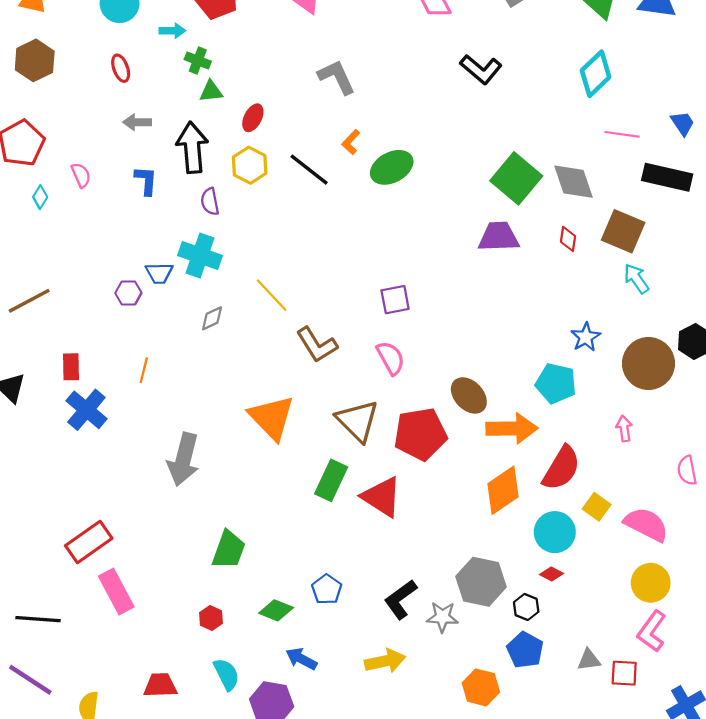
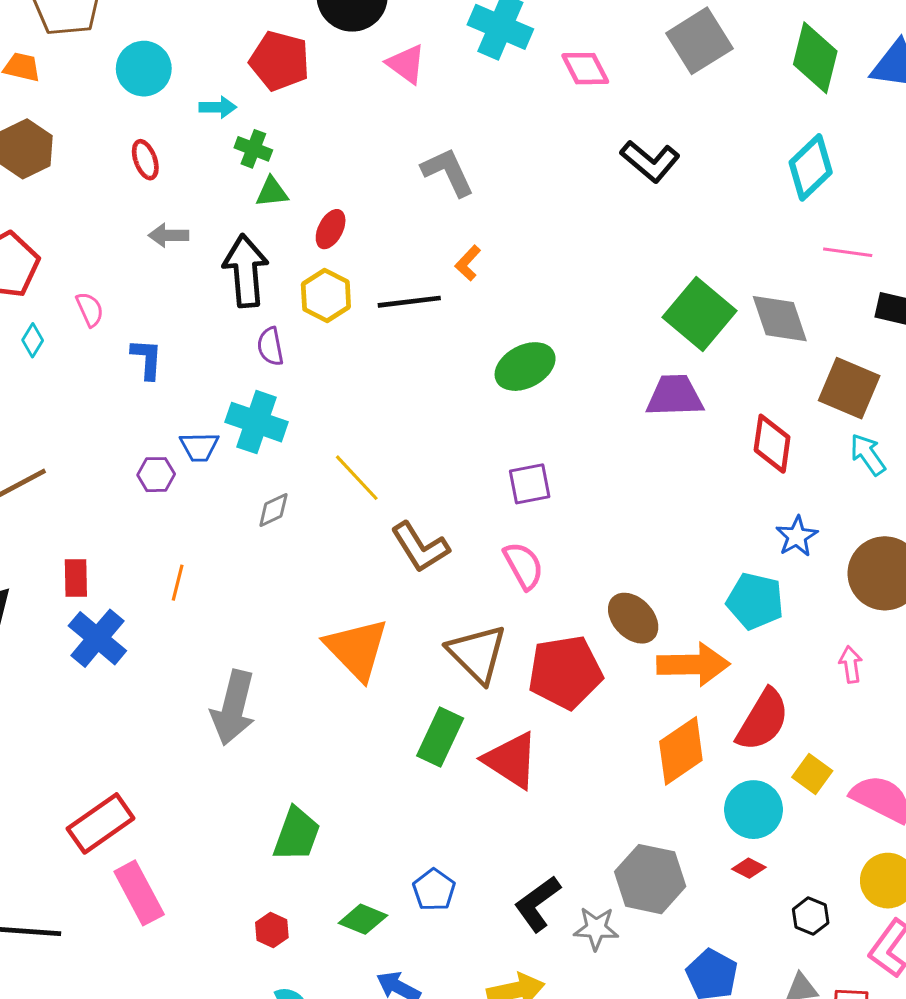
green ellipse: (392, 167) -> (525, 367), moved
black line: (309, 170) -> (409, 302), turned -45
blue L-shape: (146, 181) -> (147, 359), moved
red diamond: (568, 239) -> (772, 444), moved, size x1.6
black hexagon: (526, 607) -> (811, 916), moved

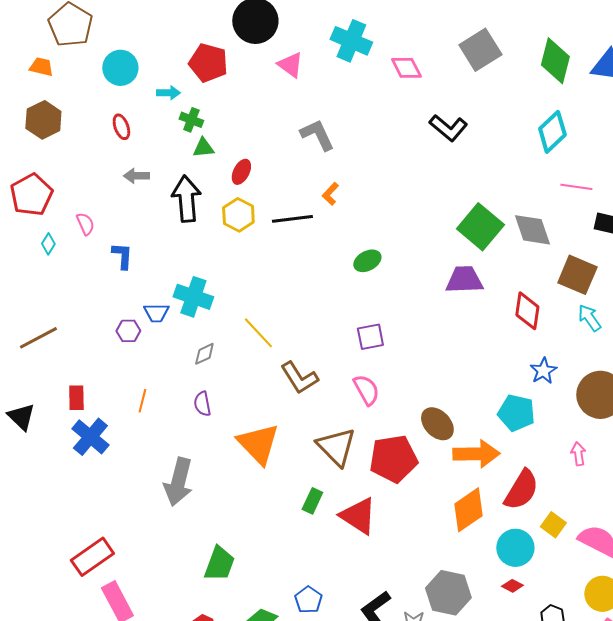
purple semicircle: (270, 346) -> (202, 404), moved
green ellipse: (525, 367) -> (367, 261), size x0.7
green rectangle: (440, 737) -> (312, 501), size x0.7

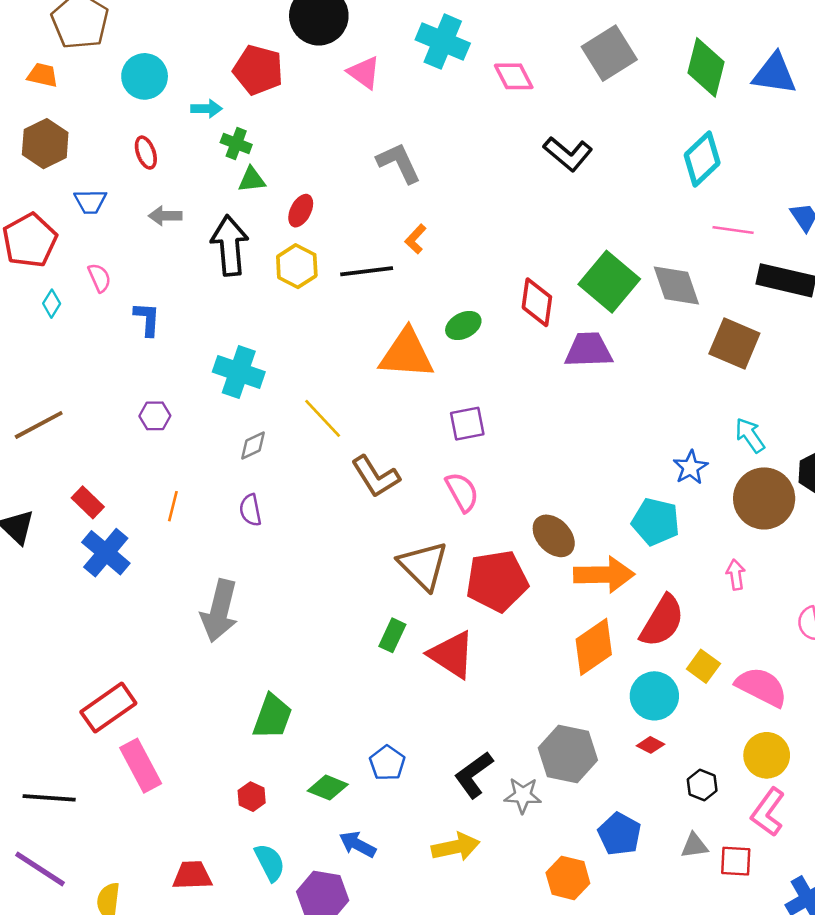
red diamond: (527, 311) -> (537, 302), moved
blue trapezoid: (156, 313) -> (90, 202), moved
cyan arrow: (589, 318) -> (750, 435), moved
red rectangle: (76, 398) -> (88, 502), turned -45
orange triangle: (258, 444) -> (407, 354), moved, turned -42

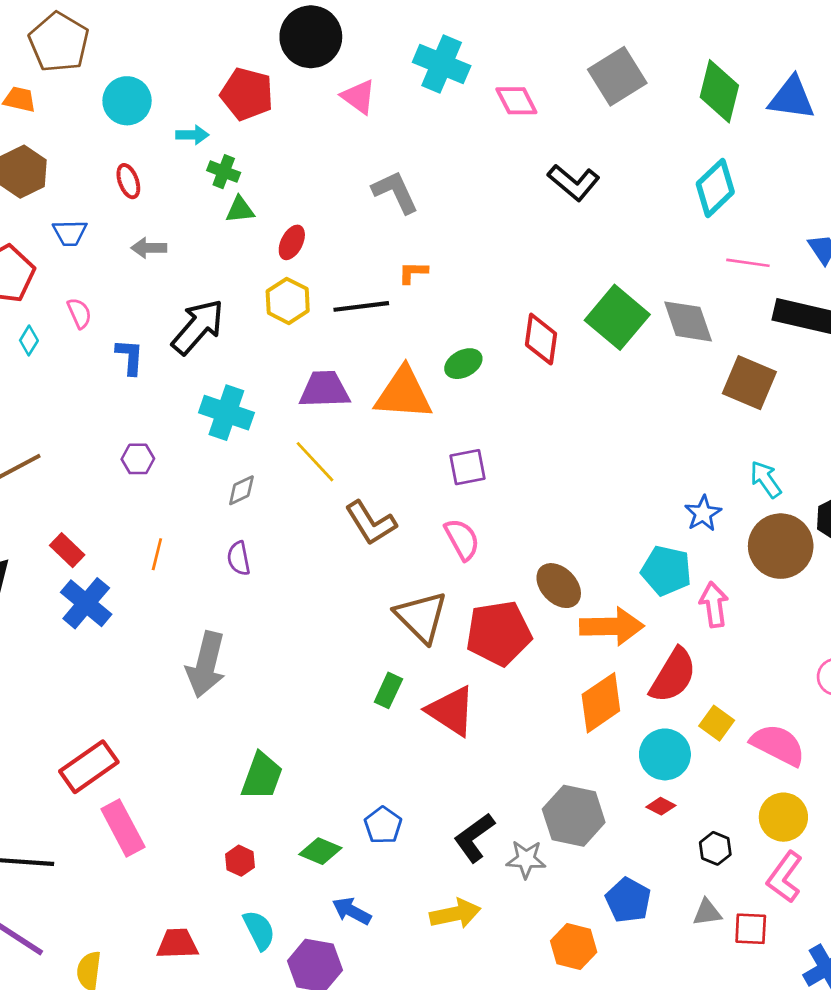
orange L-shape: (416, 239) -> (413, 272), turned 48
black arrow: (230, 245) -> (198, 327), moved, turned 46
purple trapezoid: (589, 350) -> (324, 389), moved
pink arrow: (736, 575) -> (714, 605), moved, size x1.4

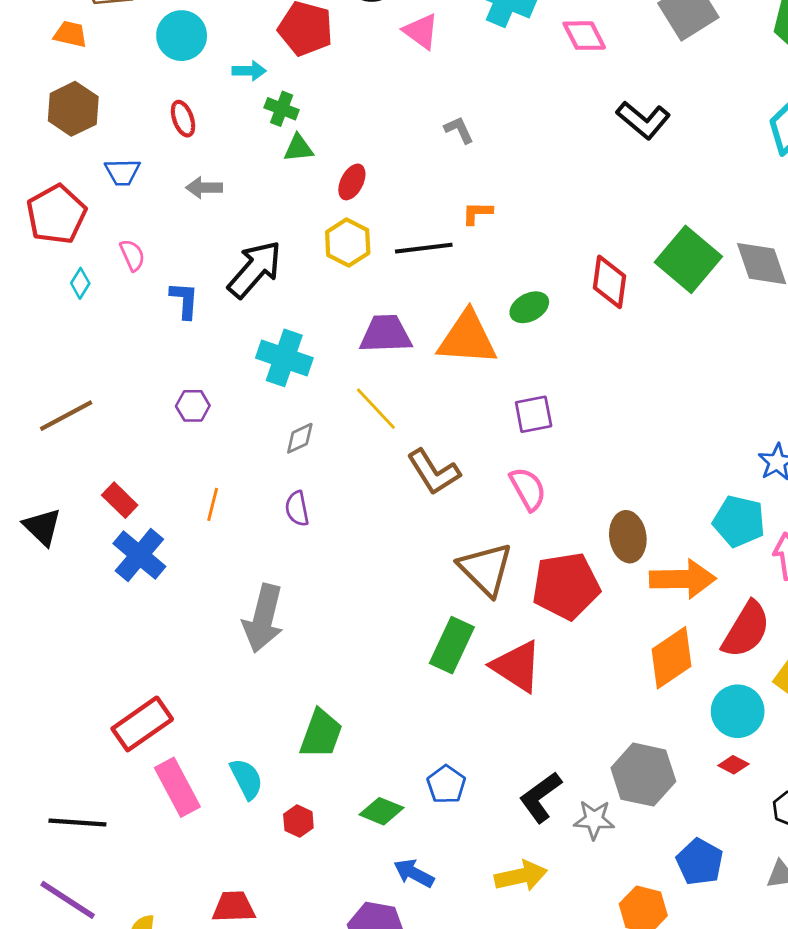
gray L-shape: (395, 192) -> (459, 130), size x0.6
brown ellipse: (559, 586) -> (628, 537), turned 36
green rectangle: (388, 690) -> (452, 645), size x1.5
cyan semicircle: (259, 930) -> (246, 779), moved

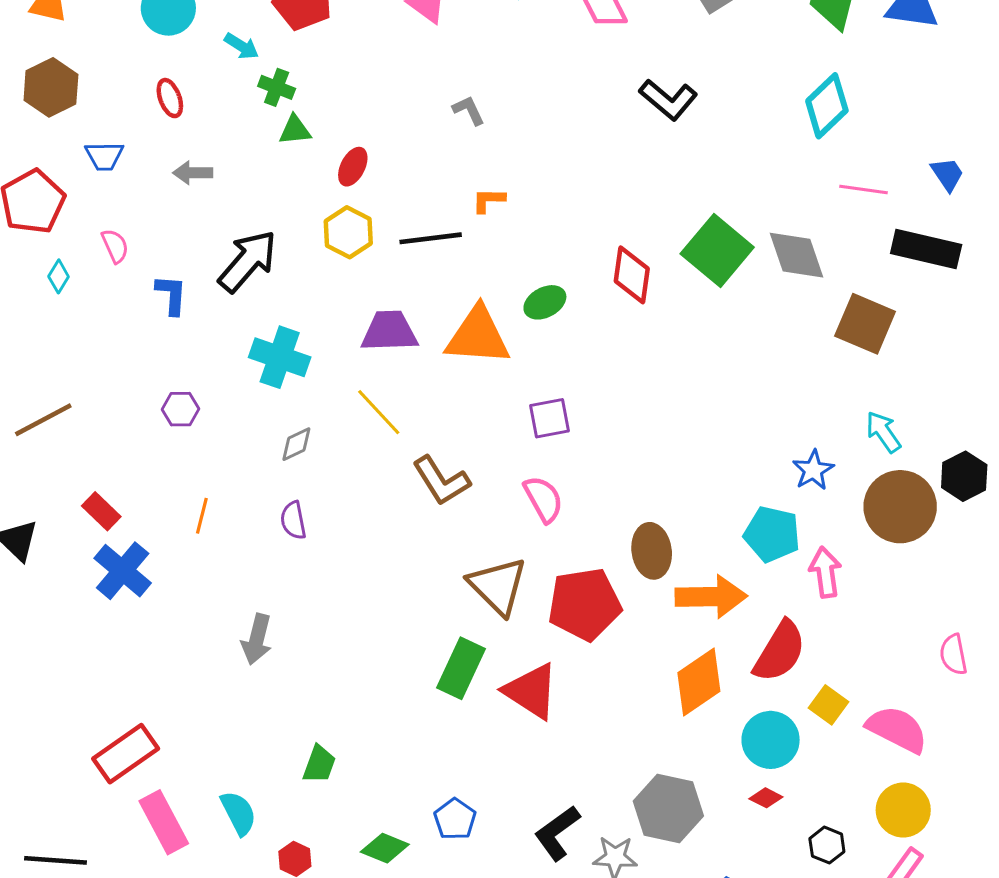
cyan arrow: (249, 71) -> (242, 46), turned 32
gray arrow: (263, 618) -> (257, 639), size x0.7
green trapezoid: (321, 734) -> (319, 764), size x0.7

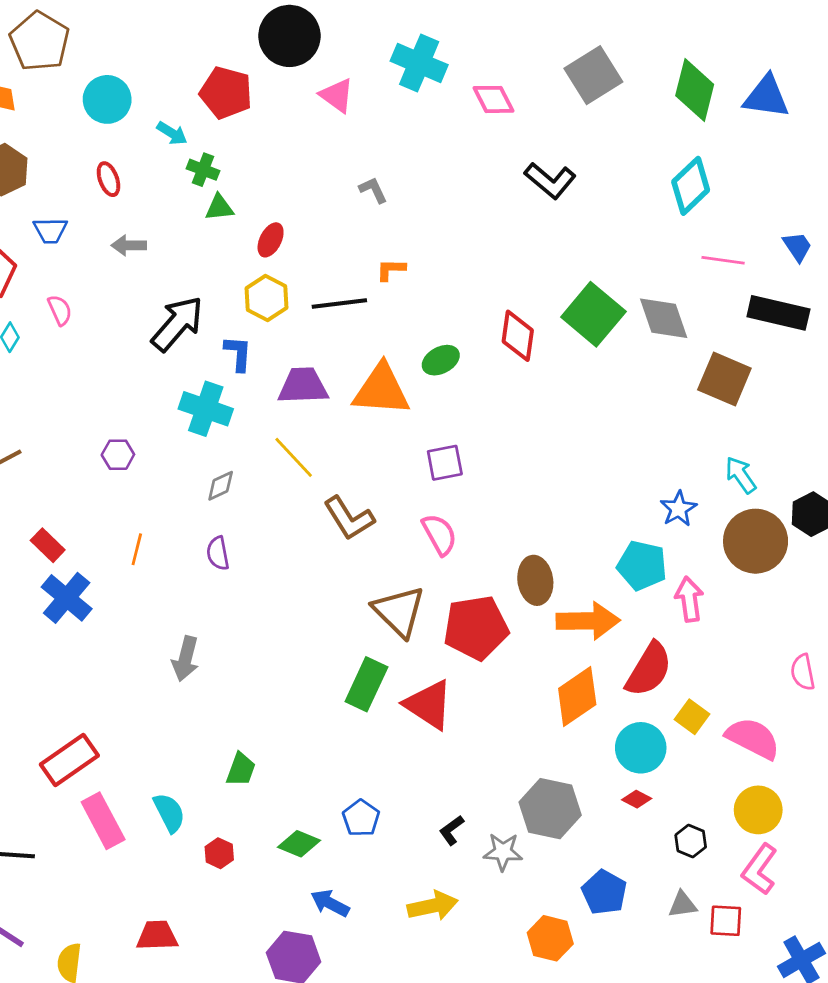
blue L-shape: (171, 295) -> (238, 353), moved
black L-shape: (557, 833) -> (452, 830), size x0.6

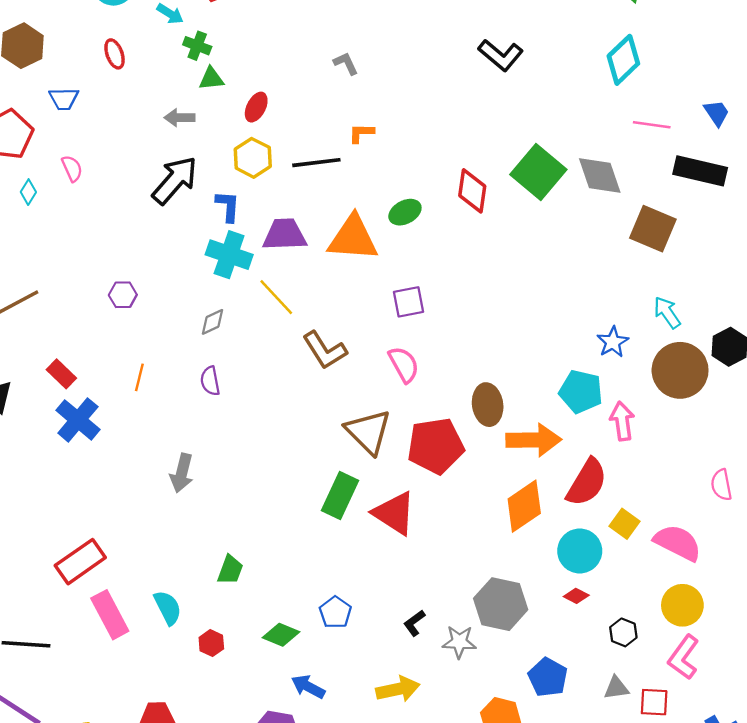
gray arrow: (129, 245) -> (179, 118), moved
cyan cross: (206, 409) -> (229, 255), moved

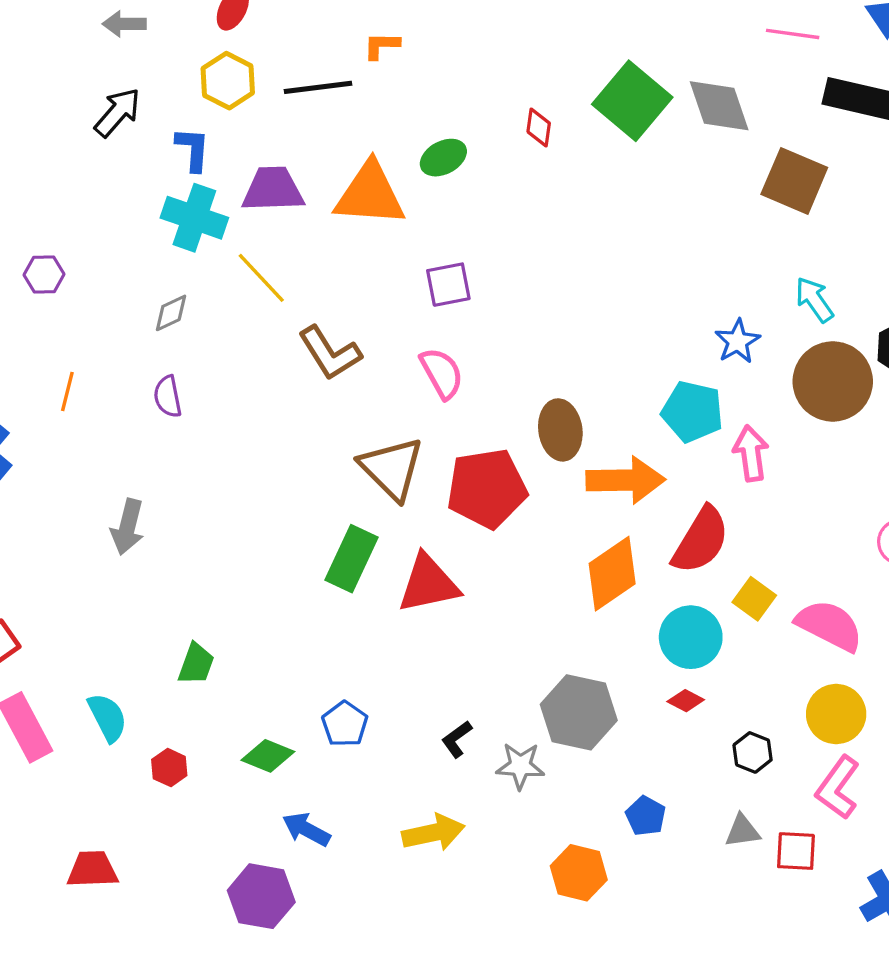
black arrow: (175, 180) -> (118, 112), size x0.7
red diamond: (472, 191) -> (539, 127), size x0.6
red triangle: (394, 513) -> (428, 584), turned -45
blue pentagon: (548, 677) -> (646, 816), size x0.7

